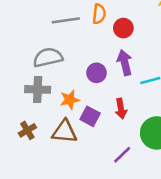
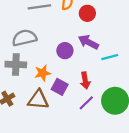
purple arrow: (125, 63) -> (88, 42), turned -48
purple line: (122, 155) -> (86, 103), moved

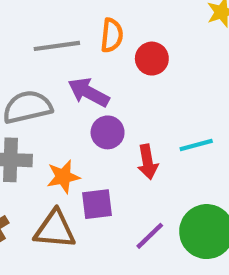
purple arrow: (88, 42) -> (89, 92), moved
red arrow: (85, 80) -> (148, 162), moved
purple square: (60, 87) -> (97, 204), turned -35

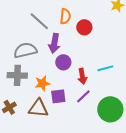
gray line: (57, 46) -> (39, 21), turned 50
purple arrow: (89, 92) -> (54, 43), turned -108
purple line: (150, 236) -> (83, 96), moved

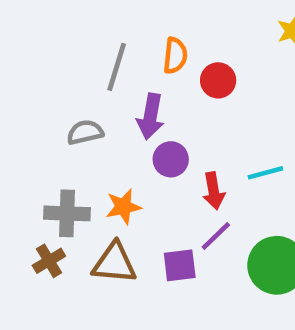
gray line: (39, 21) -> (117, 67), turned 65
gray semicircle: (25, 50) -> (85, 132), size x0.7
gray cross: (17, 75) -> (67, 213), moved
purple square: (58, 96) -> (180, 265), moved

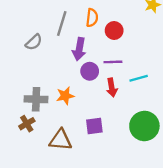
gray semicircle: (85, 132) -> (34, 42), moved, turned 150
purple line: (216, 236) -> (113, 62), moved, turned 42
brown triangle: (114, 263) -> (61, 140), moved

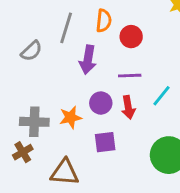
purple circle: (90, 71) -> (101, 103), moved
cyan line: (139, 78) -> (161, 96), turned -36
purple square: (94, 126) -> (105, 142), moved

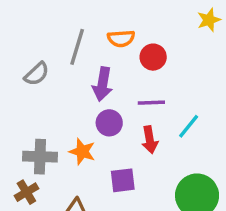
orange semicircle: (104, 21) -> (121, 38), turned 80
purple circle: (101, 103) -> (109, 123), moved
orange star: (70, 117) -> (82, 152), turned 30

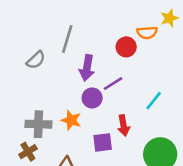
orange semicircle: (121, 38) -> (147, 33), moved
purple line: (151, 103) -> (113, 84), moved, turned -30
red arrow: (150, 140) -> (124, 125), moved

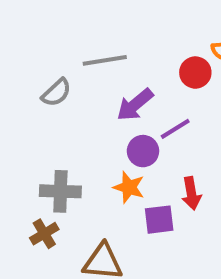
gray line: (67, 39) -> (105, 60), turned 64
purple arrow: (87, 68) -> (135, 105), turned 40
orange star: (71, 120) -> (129, 187), moved

